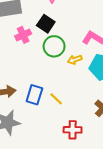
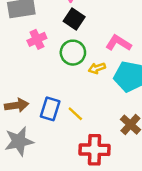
black square: (46, 24) -> (74, 19), moved
red cross: (73, 130) -> (95, 150), size x1.4

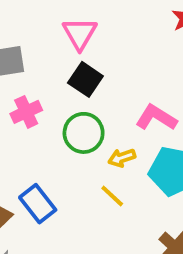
blue rectangle: (50, 109) -> (38, 204), moved, turned -55
yellow line: (75, 114) -> (112, 196), moved

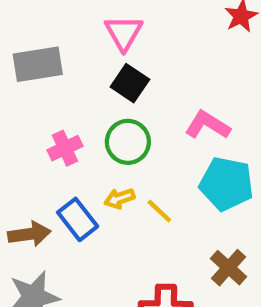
pink cross: (26, 112) -> (65, 148), moved
yellow arrow: (122, 158) -> (119, 198), moved

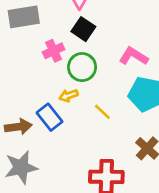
pink cross: (65, 148) -> (54, 51), moved
yellow arrow: (119, 198) -> (68, 96), moved

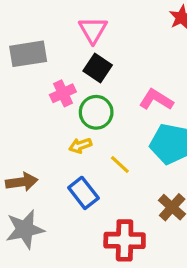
blue rectangle: (49, 117) -> (83, 193), moved

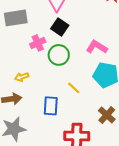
yellow arrow: (80, 146) -> (22, 77), moved
blue rectangle: (83, 193) -> (51, 106), turned 42

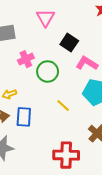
black square: (60, 27) -> (69, 43), moved
blue rectangle: (51, 106) -> (24, 117), moved

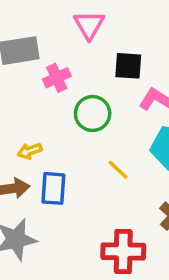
black square: (69, 43) -> (128, 66), turned -30
pink cross: (26, 59) -> (57, 78), moved

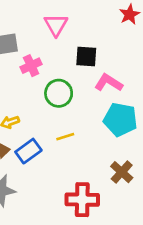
yellow line: (118, 170) -> (65, 137), moved, turned -60
blue rectangle: (53, 188) -> (28, 151), turned 50

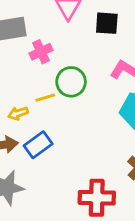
black square: (86, 56) -> (107, 23), moved
yellow line: (65, 137) -> (45, 98), moved

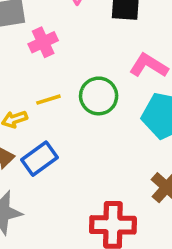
green circle: (71, 82) -> (99, 96), moved

